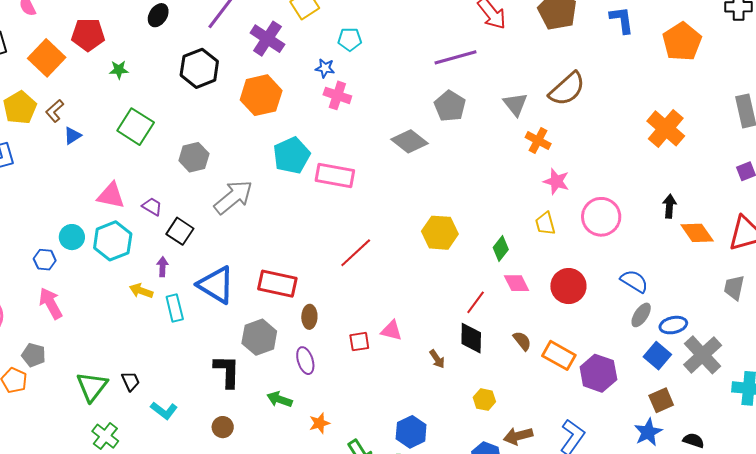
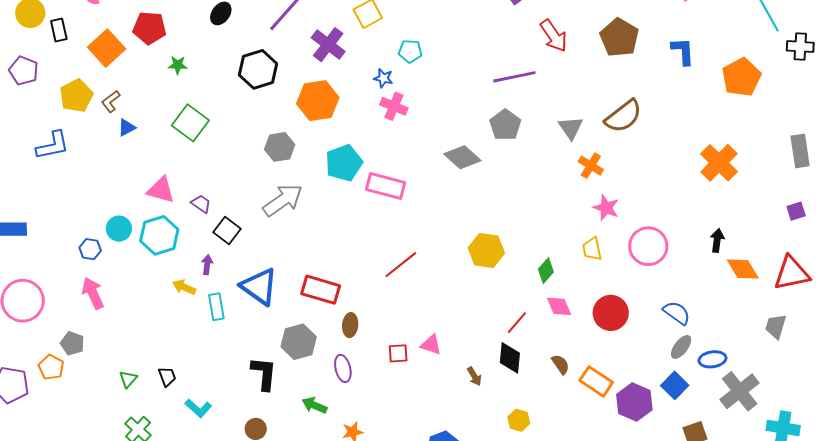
gray hexagon: (194, 157) -> (280, 147), moved
blue square: (657, 356) -> (675, 385), moved
green triangle: (92, 387) -> (128, 379), size x0.6

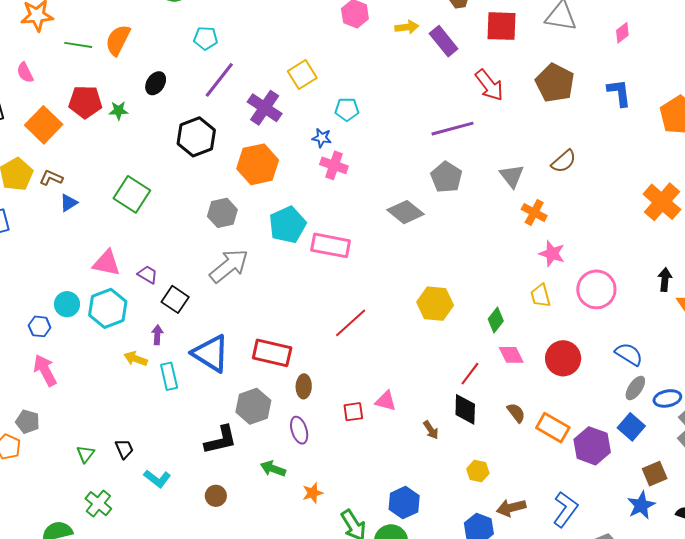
green star: (178, 65) -> (119, 111), moved
brown L-shape: (111, 101) -> (51, 178), turned 65
brown semicircle: (623, 116) -> (564, 161), size x0.7
black L-shape: (264, 374) -> (221, 440), turned 75

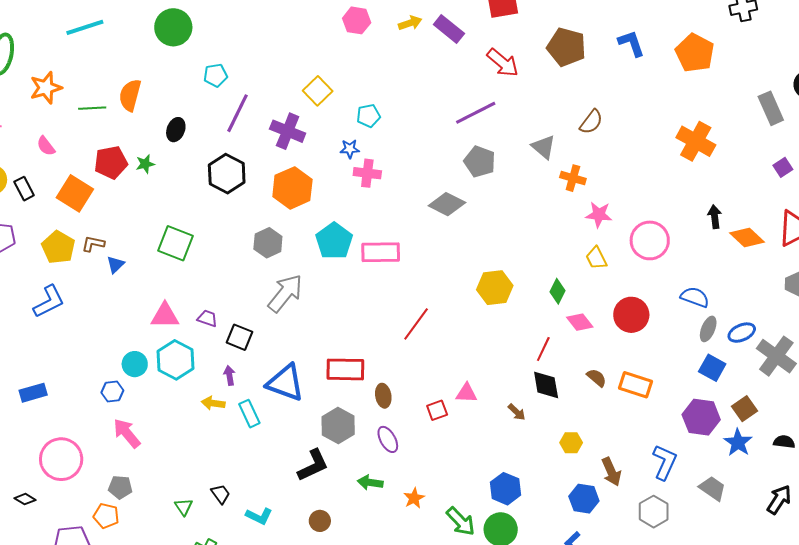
purple hexagon: (592, 446) -> (701, 417), moved
brown arrow: (511, 508) -> (611, 472), turned -88

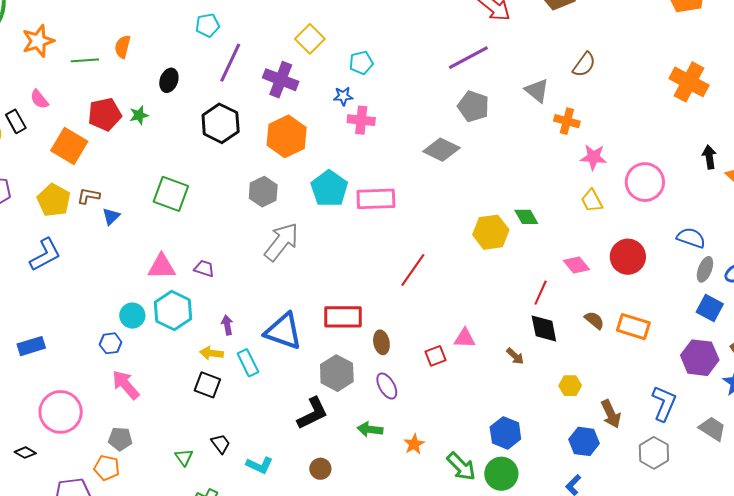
orange semicircle: (130, 95) -> (122, 47), size x0.7
black rectangle: (24, 189) -> (16, 121), moved
green diamond: (557, 291) -> (526, 217), moved, turned -55
black square: (240, 337) -> (207, 385), moved

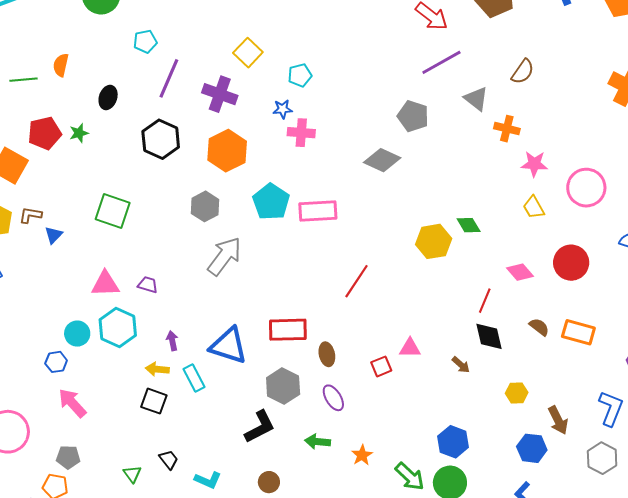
purple line: (468, 58) -> (441, 62), moved

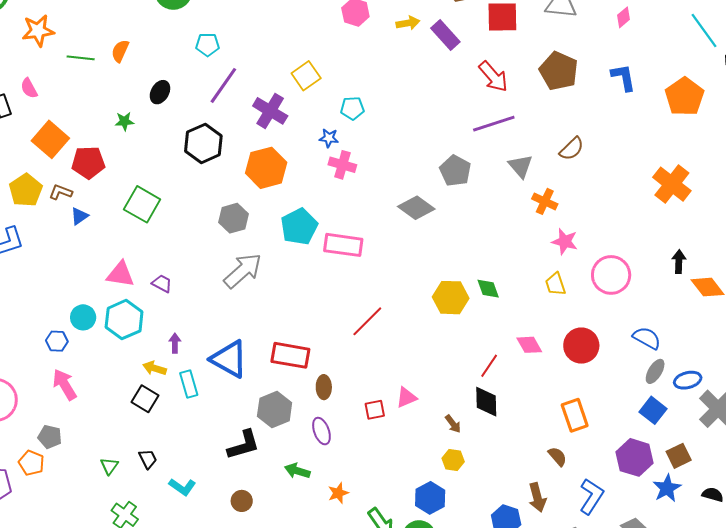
red pentagon: (45, 133) -> (88, 162), moved
brown semicircle: (539, 327) -> (557, 456), moved
orange rectangle: (578, 332) -> (575, 415), turned 44
pink triangle: (410, 348) -> (406, 397), turned -35
yellow hexagon: (517, 393) -> (453, 460), moved

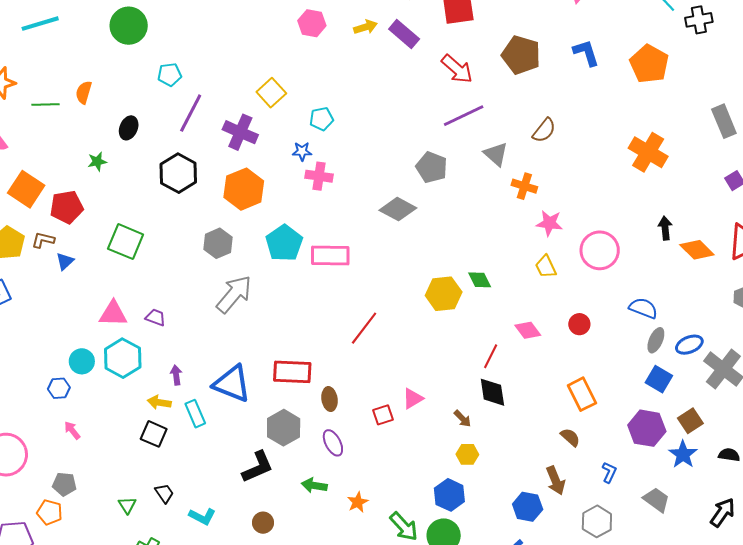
red circle: (581, 346) -> (579, 324), size x0.6
pink arrow: (65, 385) -> (72, 430), size x0.6
blue L-shape: (591, 496) -> (609, 472), size x0.6

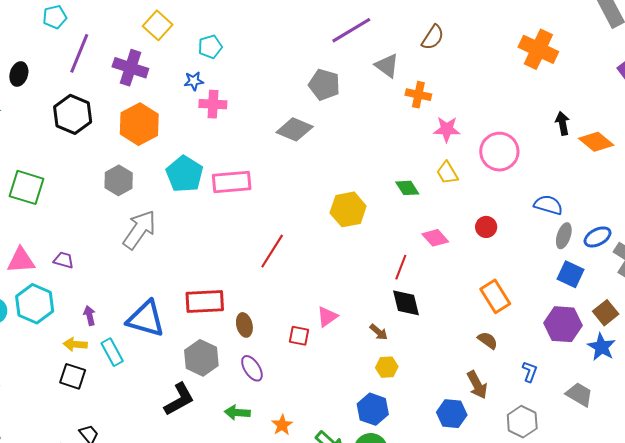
green diamond: (480, 280) -> (407, 188), moved
red square: (383, 415) -> (299, 336), turned 35

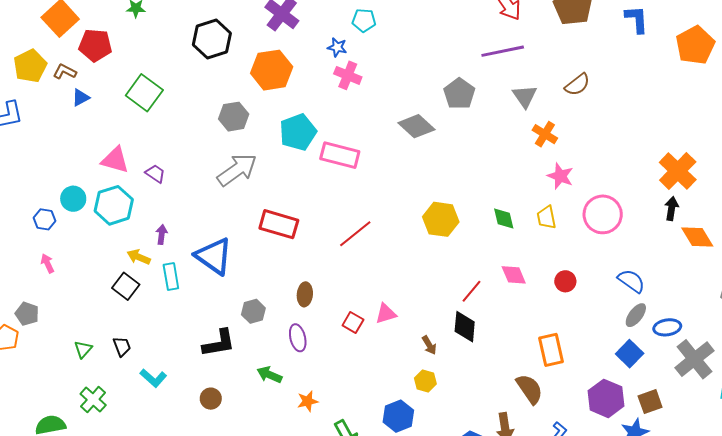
orange cross: (538, 49) -> (678, 171), moved
red rectangle: (205, 301) -> (279, 224), moved
brown semicircle: (488, 340) -> (529, 389), size x1.5
gray hexagon: (201, 358) -> (253, 311), size x0.7

